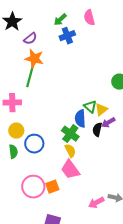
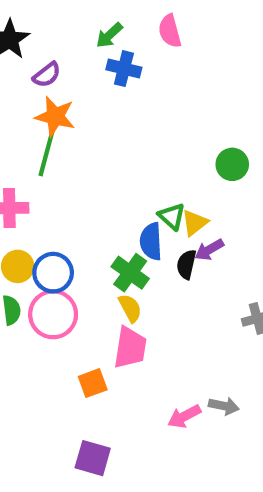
blue cross: (67, 36) -> (124, 69), turned 35
blue circle: (34, 144) -> (53, 273), moved
pink trapezoid: (70, 170) -> (130, 348), turned -135
pink circle: (33, 187) -> (53, 314), moved

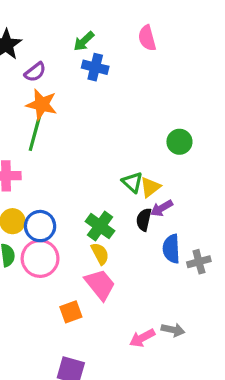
pink semicircle: (170, 31) -> (147, 38), moved
blue semicircle: (151, 241) -> (171, 249), moved
pink trapezoid: (130, 348) -> (100, 284), turned -48

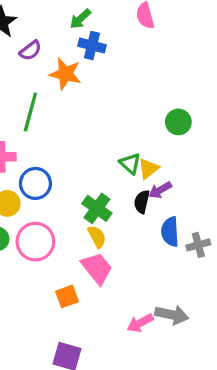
orange star: (42, 104) -> (65, 74), moved
blue circle: (40, 226) -> (35, 183), moved
gray arrow: (173, 330) -> (172, 315), size x1.4

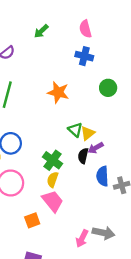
blue cross: (92, 46) -> (84, 56), moved
orange star: (65, 74) -> (58, 92), moved
green circle: (178, 122) -> (108, 88), moved
yellow semicircle: (97, 237) -> (53, 180), turned -133
pink arrow: (140, 323) -> (82, 239), turned -36

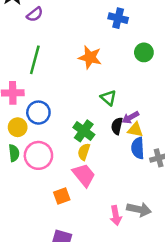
yellow triangle: (88, 133) -> (135, 130), moved, turned 49
pink arrow: (82, 239) -> (116, 216), turned -36

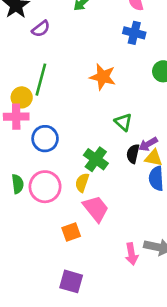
yellow circle: (18, 127) -> (22, 97), moved
yellow semicircle: (84, 152) -> (82, 183), moved

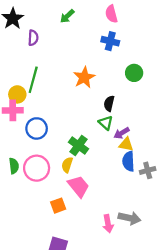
purple semicircle: (41, 29) -> (33, 38), turned -49
orange star: (103, 77) -> (84, 77), turned 30
green triangle: (123, 122) -> (106, 123), moved
black semicircle: (133, 154) -> (109, 104), moved

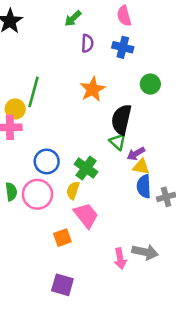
purple semicircle: (33, 38) -> (87, 43), moved
black semicircle: (109, 104) -> (121, 119), size x1.6
blue circle: (37, 128) -> (47, 161), moved

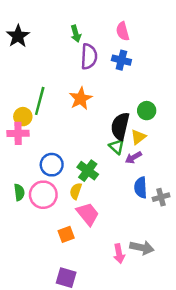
green arrow: (73, 18) -> (76, 34), turned -63
purple semicircle: (87, 43) -> (89, 56), size x1.5
green circle: (150, 84) -> (147, 111), moved
orange star: (93, 89) -> (81, 99), moved
yellow triangle: (141, 167) -> (138, 137), moved, turned -49

